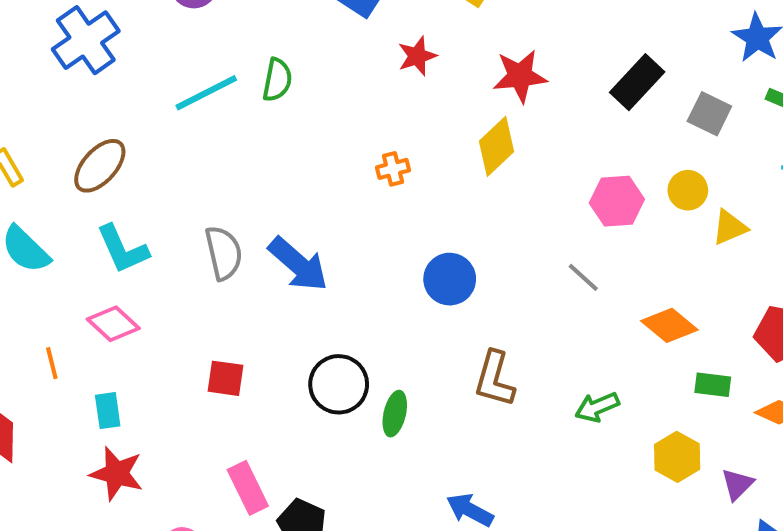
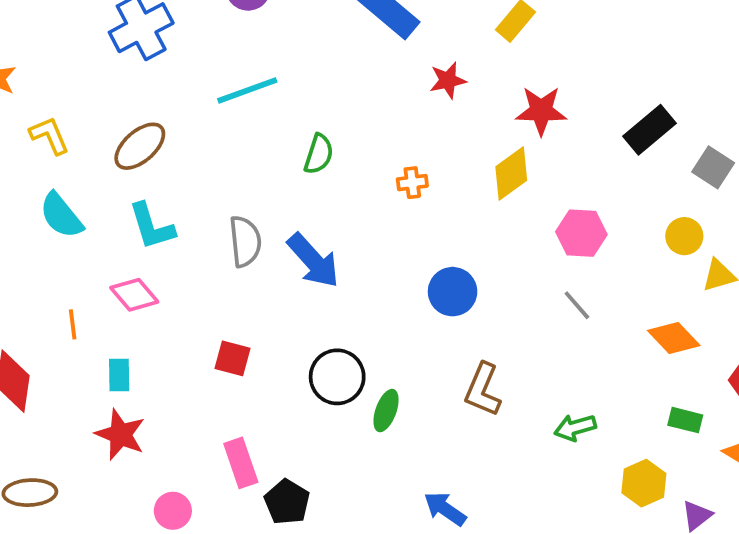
green semicircle: (277, 80) -> (319, 154), moved
pink hexagon: (617, 201) -> (581, 233), moved
orange diamond: (669, 325) -> (674, 338), moved

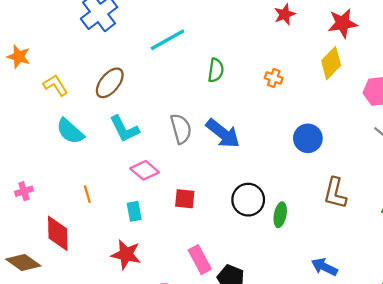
orange cross: (412, 183) -> (274, 78), turned 36
pink diamond: (134, 295) -> (145, 170), moved
cyan rectangle: (119, 375) -> (134, 211), moved

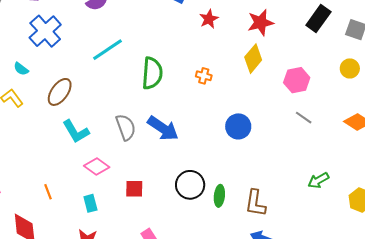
green semicircle: (216, 70) -> (152, 73), size x1.5
cyan semicircle: (70, 131) -> (21, 69), moved, size x0.6
brown L-shape: (335, 193) -> (255, 203), moved

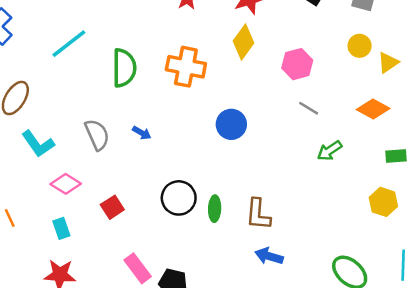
orange cross: (204, 76) -> (186, 67), size x2.0
blue arrow: (163, 128) -> (142, 133), size x0.5
green arrow: (318, 180) -> (329, 151), moved
red square: (134, 189) -> (112, 207), turned -30

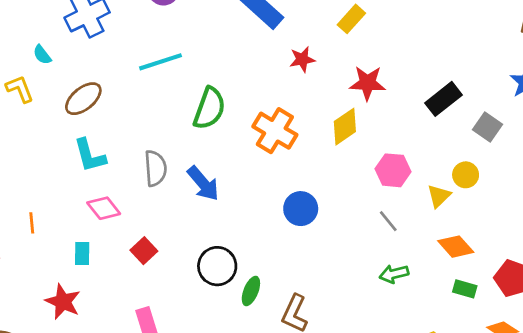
yellow triangle: (388, 63) -> (439, 196), moved, turned -30
blue arrow: (142, 133) -> (203, 183), size x1.8
green rectangle: (396, 156) -> (465, 289), moved
red square: (112, 207) -> (144, 251), turned -30

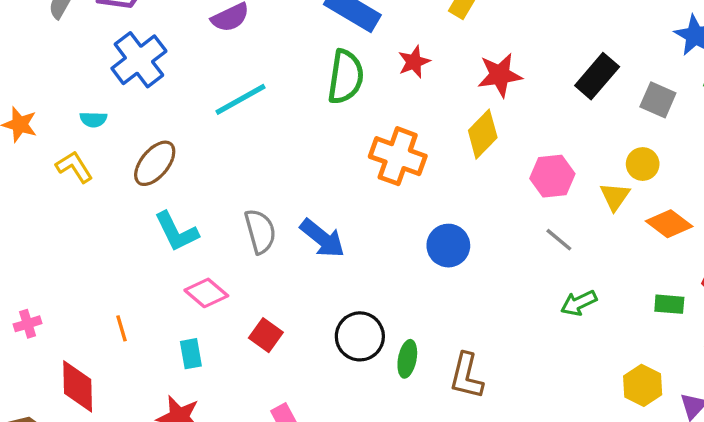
cyan semicircle: (42, 55) -> (93, 119), turned -40
green semicircle: (209, 108) -> (346, 77), moved
orange diamond: (456, 247) -> (669, 224), moved

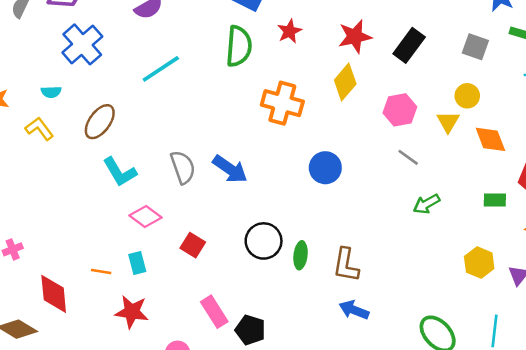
black rectangle: (597, 76) -> (409, 45), moved
orange diamond: (669, 224) -> (490, 139), turned 36
orange line: (122, 328) -> (101, 272), moved, turned -60

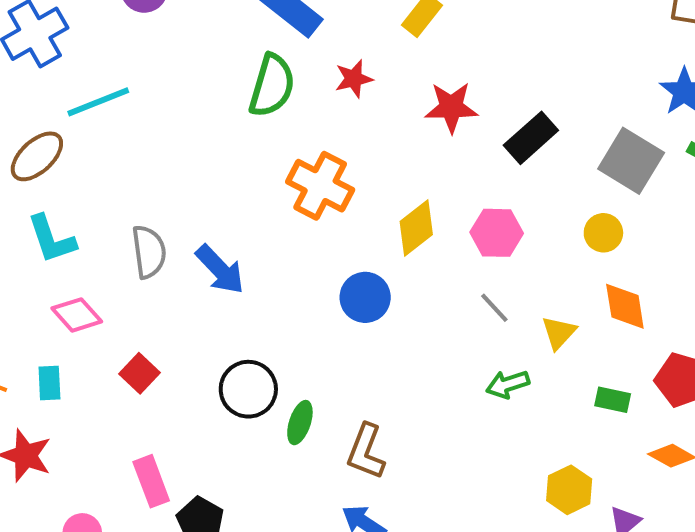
gray square: (475, 47) -> (631, 161), size x1.5
cyan line: (161, 69) -> (98, 102), moved
yellow diamond: (345, 82) -> (416, 228), moved
yellow triangle: (448, 122) -> (559, 333), moved

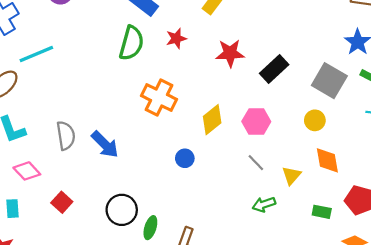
blue circle: (365, 297) -> (185, 158), size x0.7

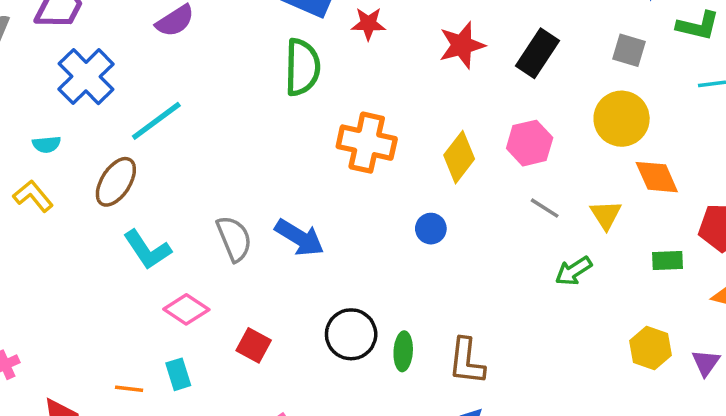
red star: (176, 39) -> (368, 24), moved, turned 30
gray square: (329, 81) -> (629, 50), size x0.6
yellow circle: (315, 120) -> (622, 119), size x1.6

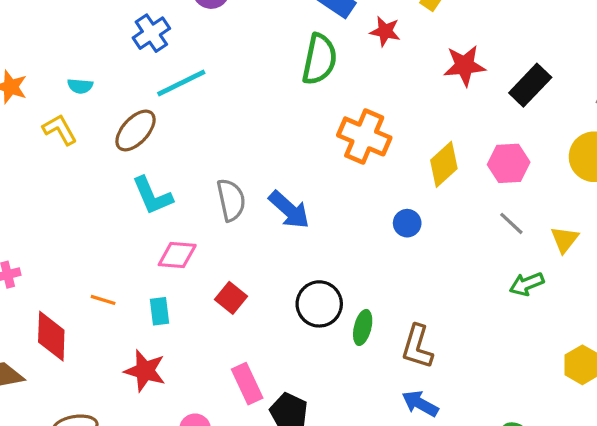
blue cross: (86, 77) -> (151, 33), moved, size x0.7
pink diamond: (186, 309) -> (177, 255), turned -39
orange line: (129, 389) -> (103, 300), moved

